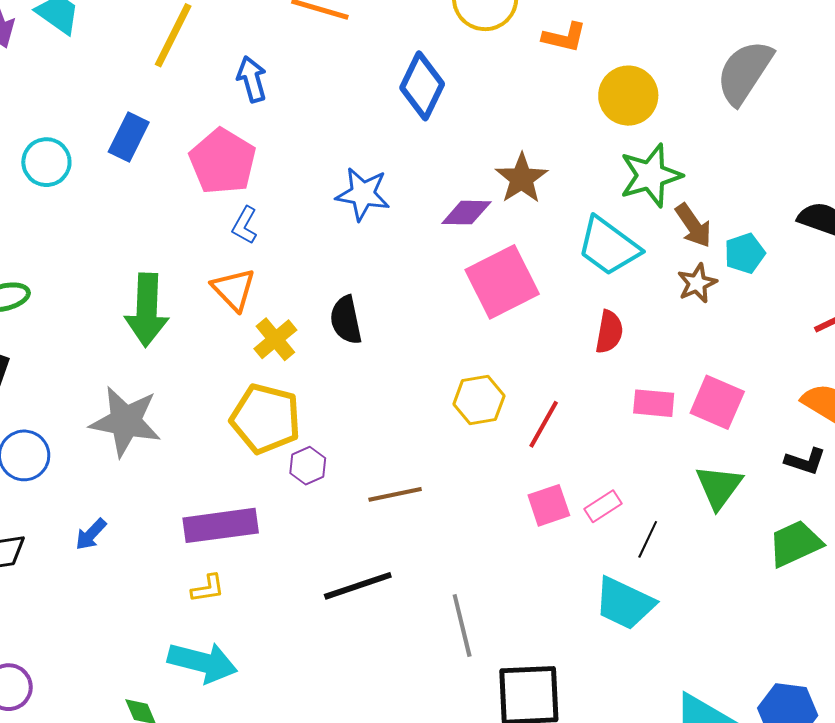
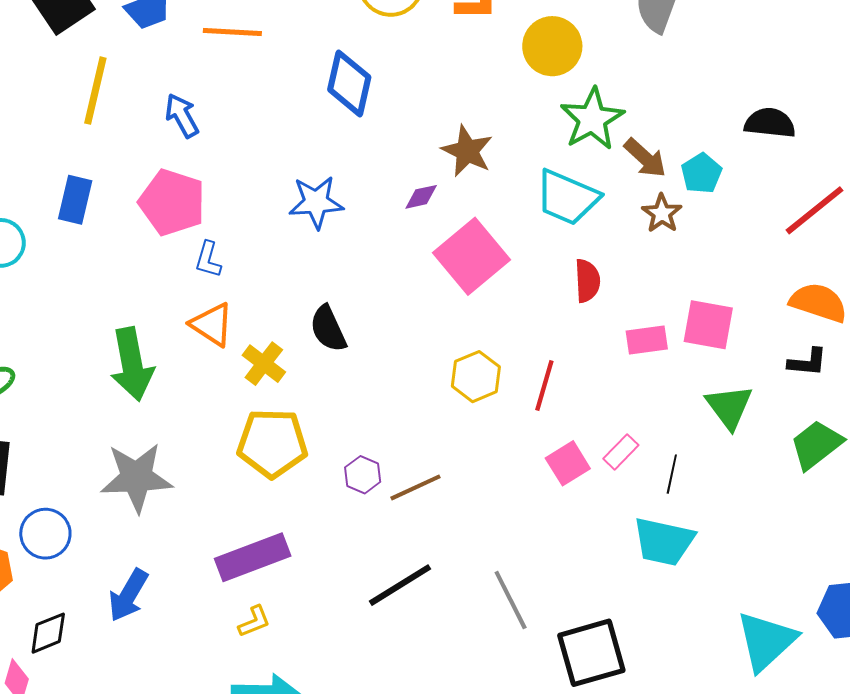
purple diamond: (466, 213) -> (421, 197), size x0.7
purple hexagon: (308, 466) -> (363, 475), moved
blue arrow: (91, 534) -> (128, 595), size x1.5

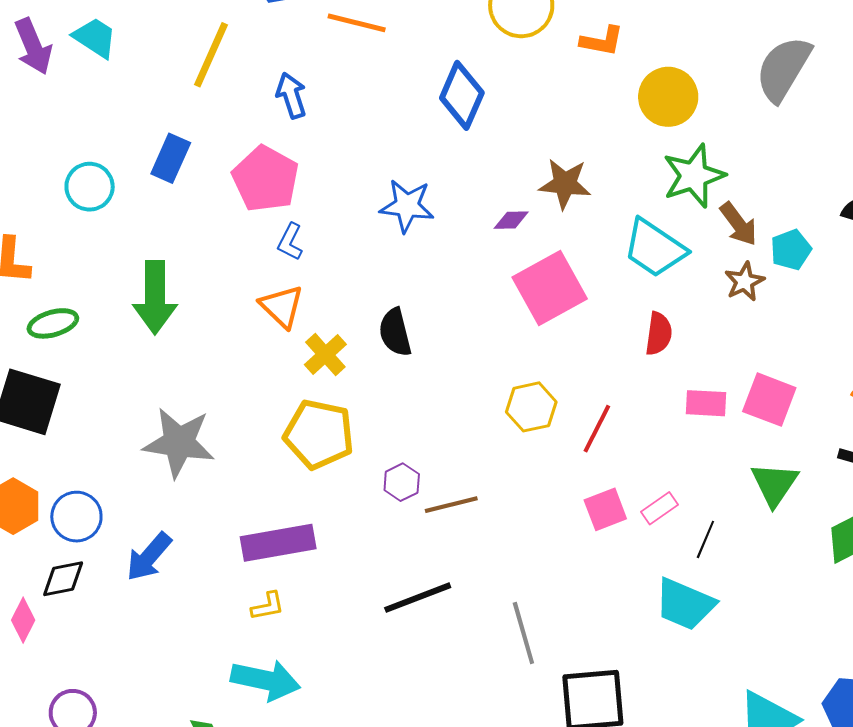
brown star: (467, 151) -> (565, 184), turned -30
green arrow: (132, 364) -> (155, 297), moved
blue circle: (45, 534) -> (76, 517), moved

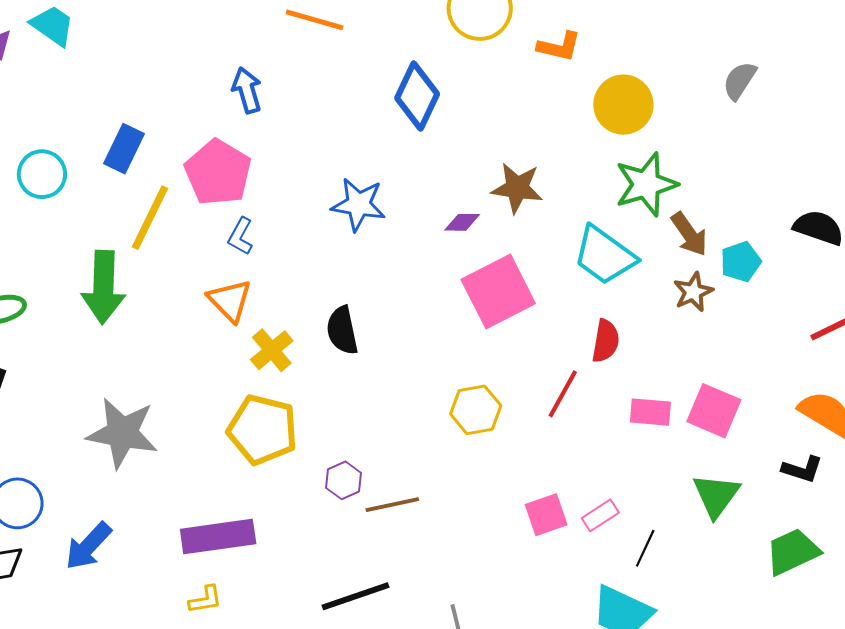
yellow line: (211, 55) -> (150, 218), moved
gray semicircle: (783, 69) -> (740, 81), size x0.6
red line: (597, 429) -> (563, 394), moved

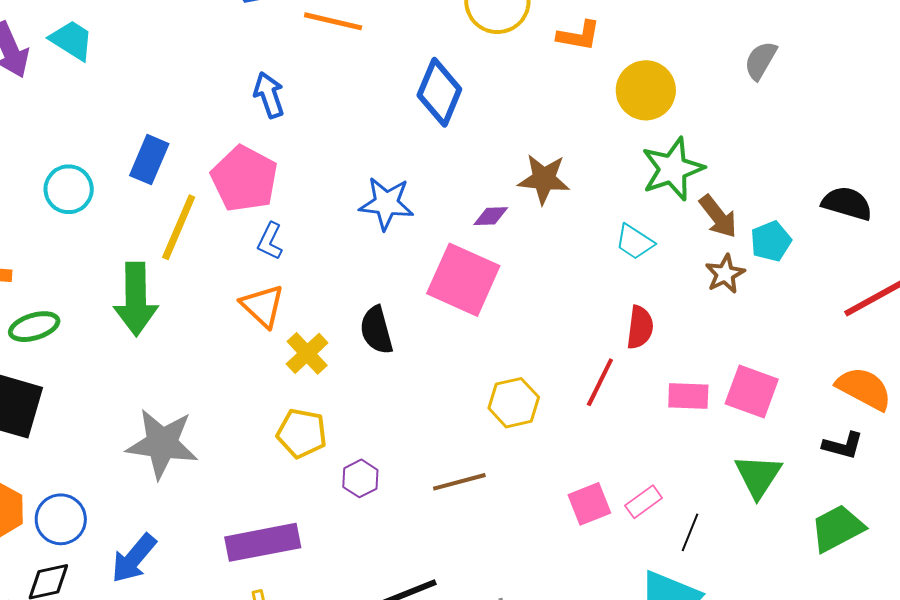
cyan trapezoid: (605, 255) -> (635, 242), size x0.6
pink square: (498, 291) -> (463, 280), moved, turned -36
yellow pentagon: (262, 430) -> (302, 433), size x0.7
purple hexagon: (344, 480) -> (360, 478), moved
brown line: (392, 505) -> (459, 482), moved

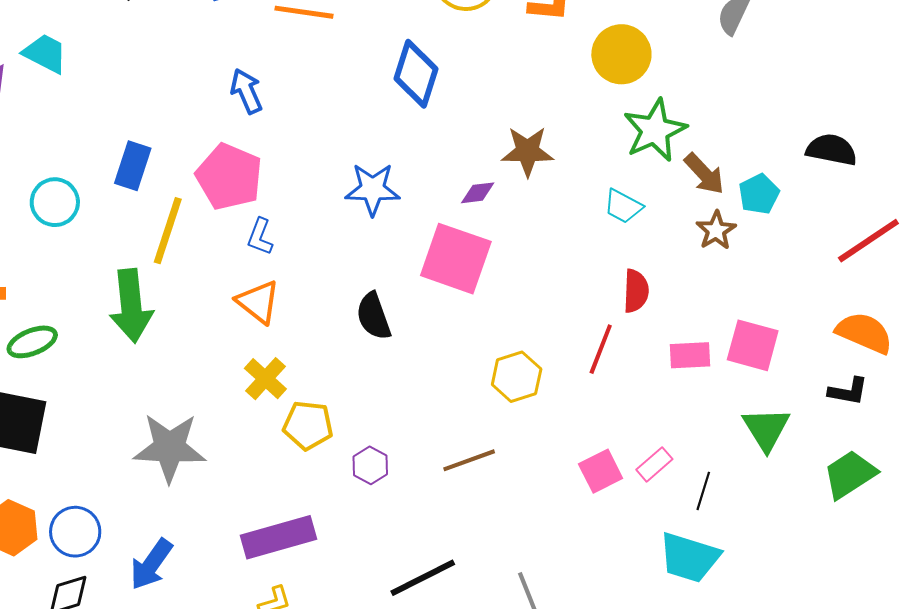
yellow cross: (307, 353) -> (265, 379), moved

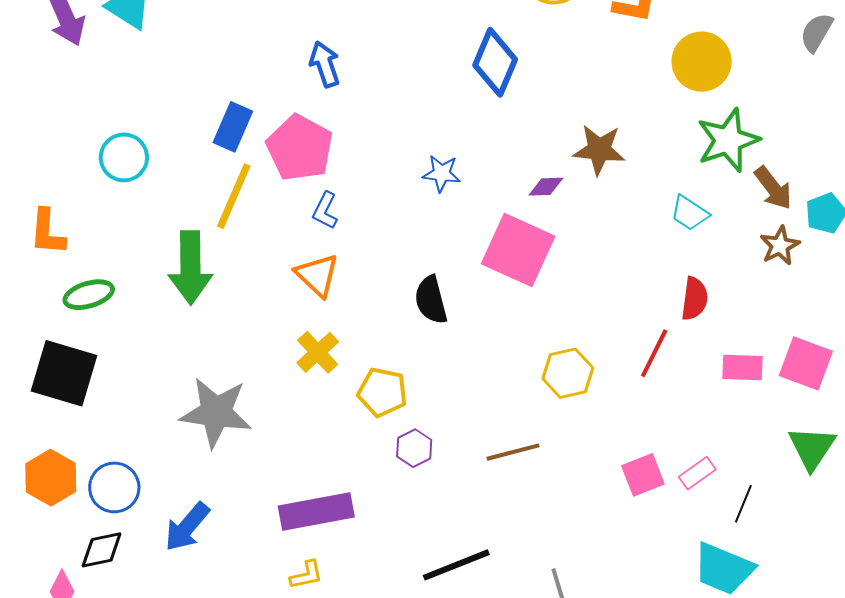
blue rectangle: (133, 166) -> (233, 127), moved
blue star: (373, 189) -> (441, 173), size x0.7
yellow pentagon: (308, 425) -> (382, 392), moved

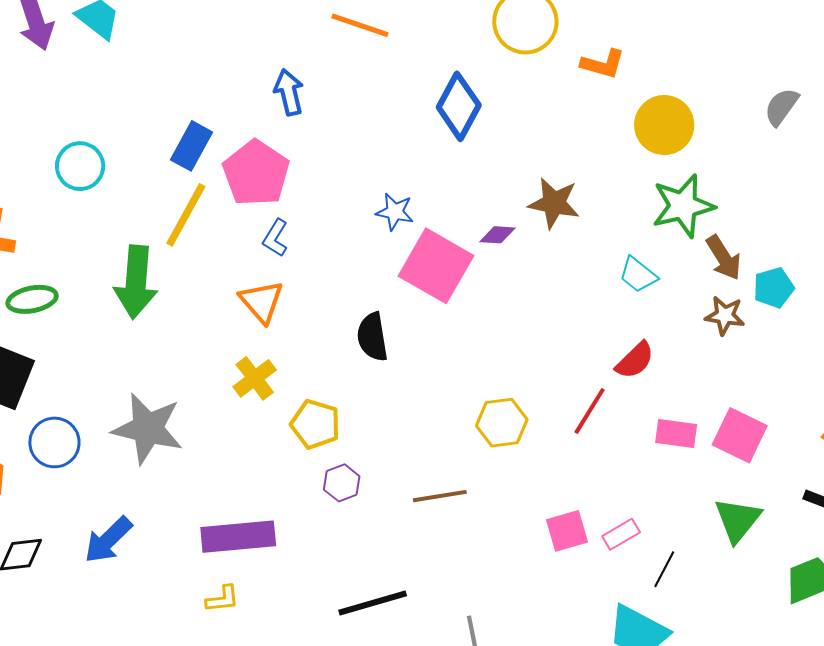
brown star: (780, 246) -> (725, 316), turned 30
pink square: (518, 250) -> (436, 266), moved
red semicircle: (695, 299) -> (635, 360), turned 33
blue circle: (114, 487) -> (54, 442), moved

